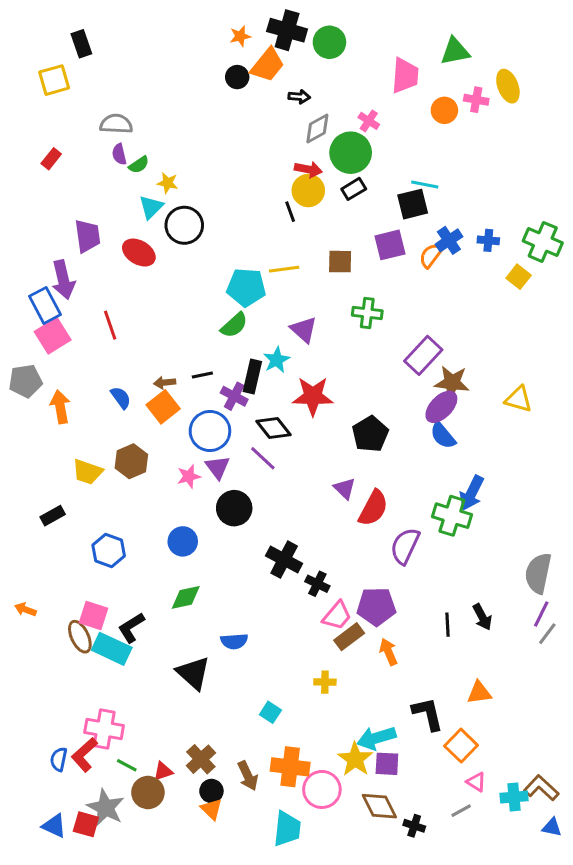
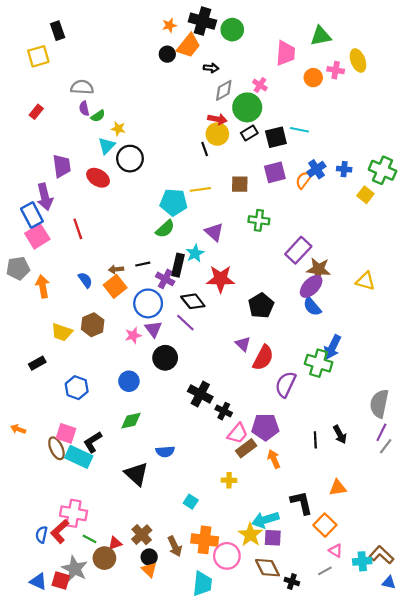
black square: (413, 204) -> (276, 137), moved

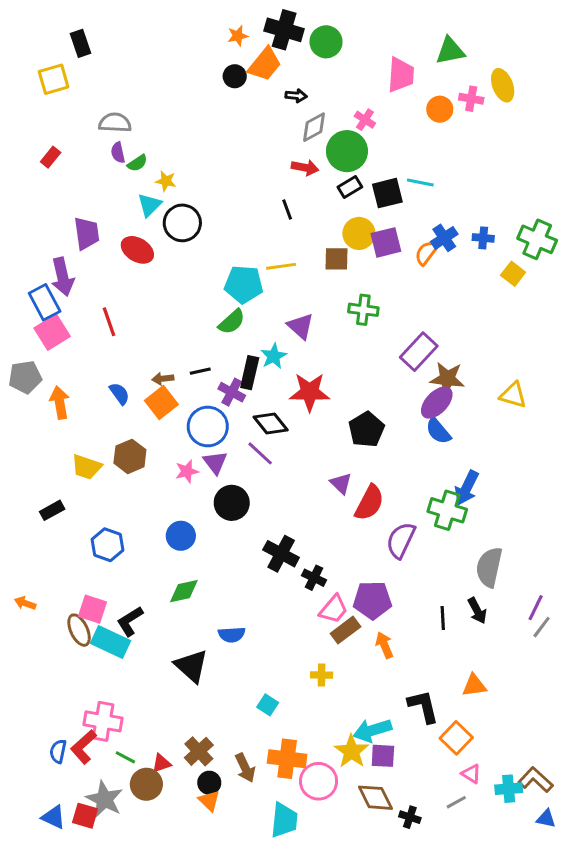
yellow circle: (217, 134) -> (359, 233), moved
gray semicircle: (379, 404) -> (489, 567), moved

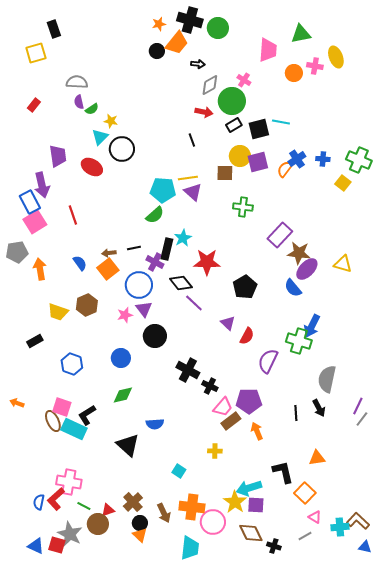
purple triangle: (301, 326) -> (193, 192), moved
purple ellipse: (437, 403) -> (307, 269), moved
purple line: (260, 453) -> (194, 303), moved
red semicircle: (369, 503) -> (247, 336), size x0.7

